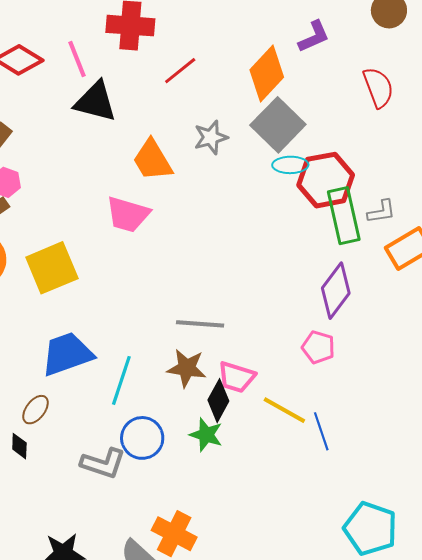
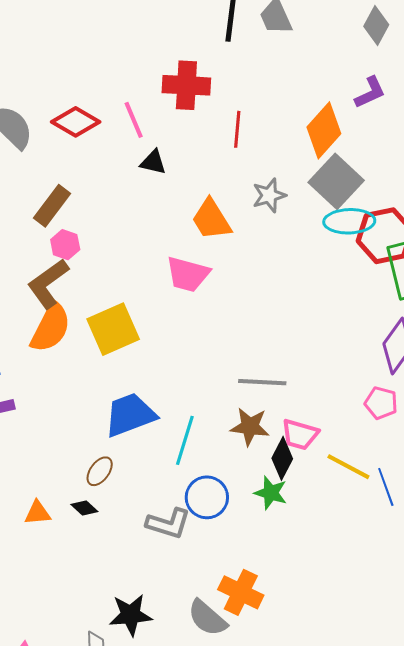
red line: (180, 71) -> (237, 129), turned -45
black triangle: (95, 102) -> (153, 162), size x0.6
cyan ellipse: (290, 165) -> (349, 221), size x1.4
black diamond: (19, 446) -> (84, 508), turned -48

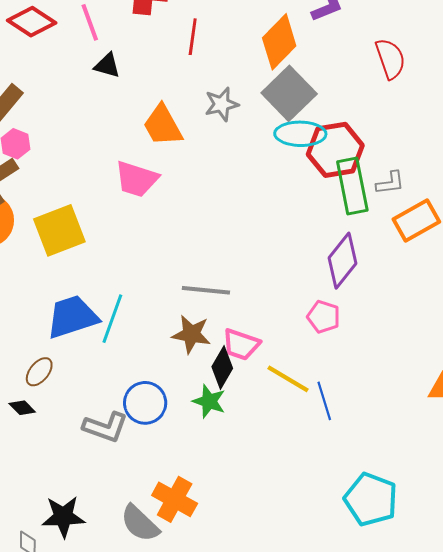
cyan line: (185, 440) -> (112, 319), moved

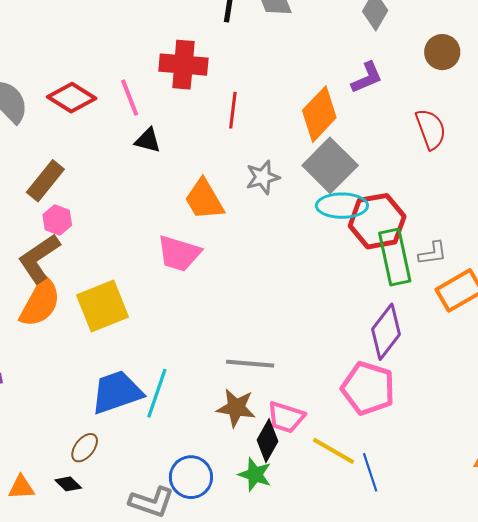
pink pentagon: (324, 317) -> (368, 388), size x1.6

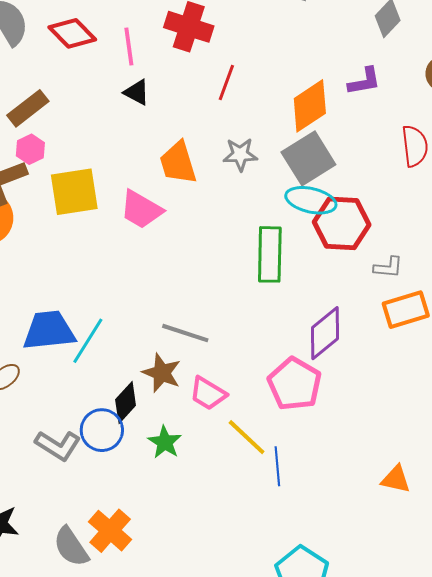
green rectangle: (395, 257) -> (270, 254), moved
yellow square: (103, 306) -> (74, 192), moved
black diamond: (268, 441) -> (126, 402), moved

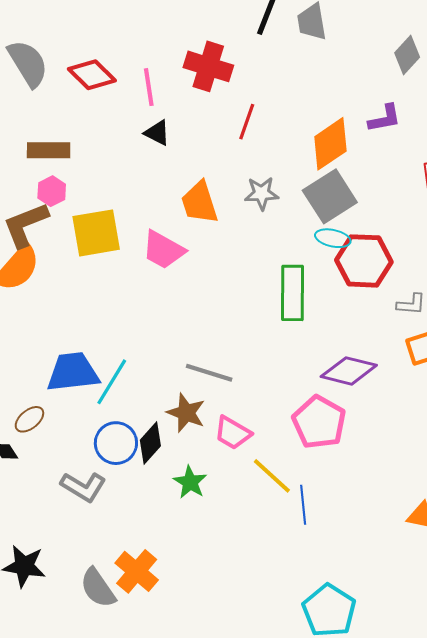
brown rectangle: (28, 108) -> (49, 150), turned 39
cyan ellipse: (311, 200) -> (333, 238), size x0.7
purple diamond: (325, 333) -> (349, 371), turned 54
blue circle: (102, 430) -> (116, 443), moved

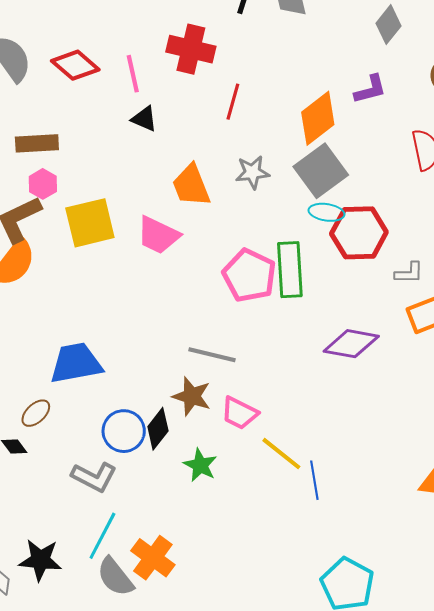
cyan line: (112, 382) -> (102, 536), moved
pink pentagon: (319, 422) -> (249, 275), moved

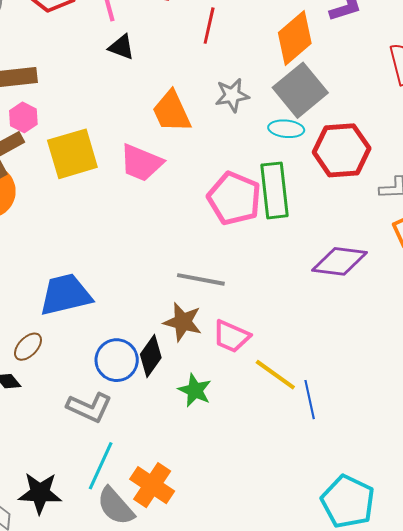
cyan ellipse: (326, 212) -> (286, 129), moved

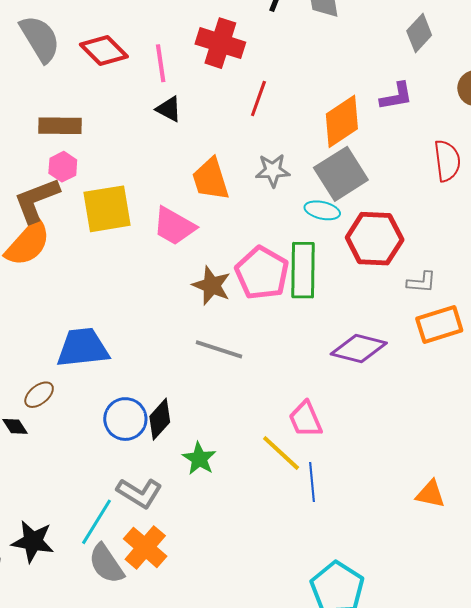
brown star: (183, 322) -> (212, 286), moved
pink trapezoid: (231, 336) -> (305, 419), moved, turned 36
gray L-shape: (89, 407) -> (139, 493), moved

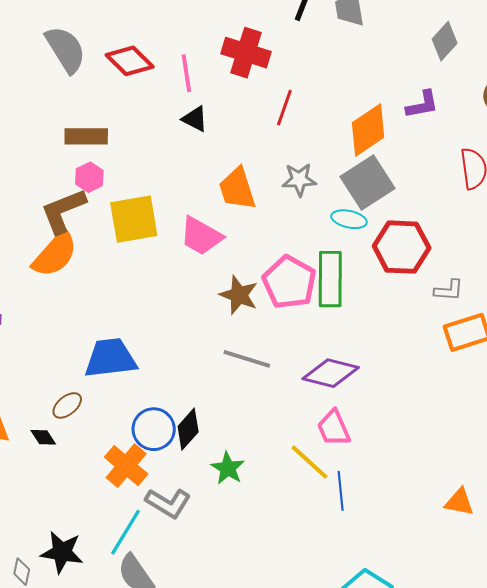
purple diamond: (359, 348) -> (331, 373), moved
orange cross: (145, 547) -> (126, 466), moved

